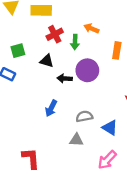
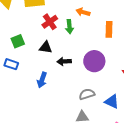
purple circle: (87, 70) -> (94, 61), moved
blue arrow: (51, 108) -> (42, 80), moved

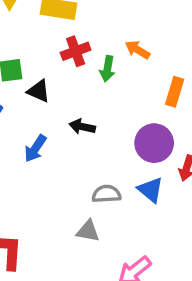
black triangle: (46, 47) -> (39, 91), moved
purple circle: (94, 61) -> (154, 143), moved
blue triangle: (112, 102) -> (151, 190), moved

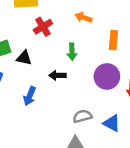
green arrow: (107, 69) -> (72, 52), moved
blue triangle: (151, 190) -> (112, 123), moved

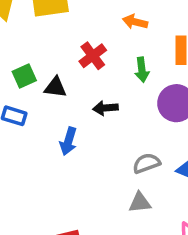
red cross: (43, 27) -> (93, 56), moved
green arrow: (72, 52) -> (142, 70), moved

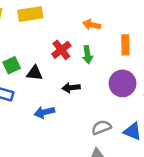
green arrow: (142, 70) -> (87, 55), moved
blue arrow: (68, 141) -> (44, 112), turned 60

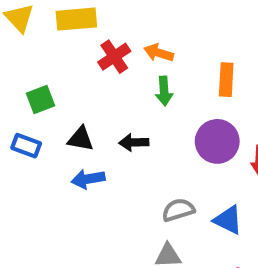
orange arrow: (92, 25) -> (159, 53), moved
red cross: (61, 50) -> (114, 57), moved
black triangle: (34, 73) -> (81, 139), moved

